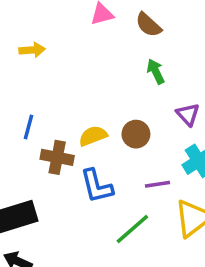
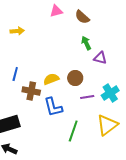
purple triangle: (188, 114) -> (100, 58), moved, turned -32
purple line: (157, 184) -> (87, 97), moved
green line: (132, 229) -> (73, 131), turned -30

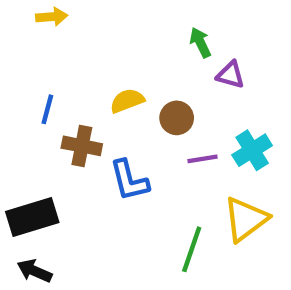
yellow semicircle: (51, 79) -> (127, 101), moved
green line: (73, 131) -> (192, 249), moved

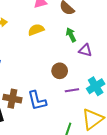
yellow semicircle: (127, 101) -> (36, 30), moved
brown cross: (82, 146) -> (12, 99), moved

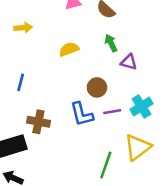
yellow semicircle: (36, 30) -> (69, 49), moved
blue L-shape: (37, 101) -> (82, 114), moved

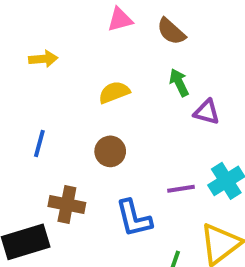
brown circle: (97, 87) -> (110, 151), moved
blue L-shape: (82, 114) -> (134, 218), moved

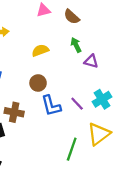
purple line: (181, 189) -> (77, 104), turned 56
blue L-shape: (134, 218) -> (51, 106), moved

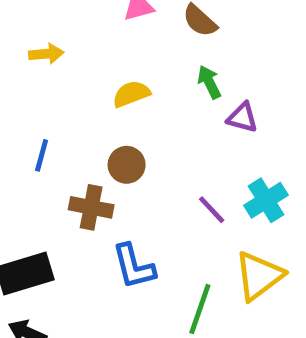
blue L-shape: (51, 106) -> (134, 266), moved
brown cross: (14, 112) -> (91, 207), moved

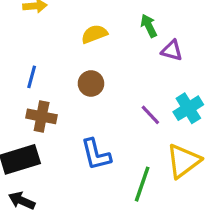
brown cross: (91, 207) -> (42, 116), moved

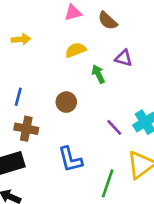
green arrow: (149, 26) -> (98, 74), moved
yellow semicircle: (94, 34) -> (76, 50), moved
purple triangle: (172, 50) -> (124, 58), moved

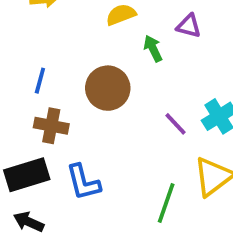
brown circle: (66, 102) -> (108, 88), size x1.5
blue L-shape: (70, 159) -> (83, 182), moved

